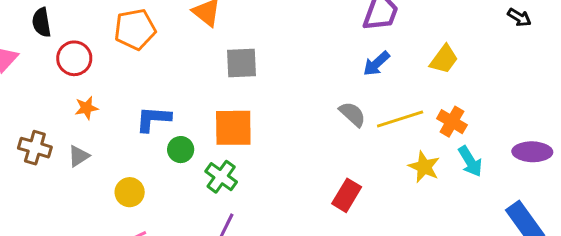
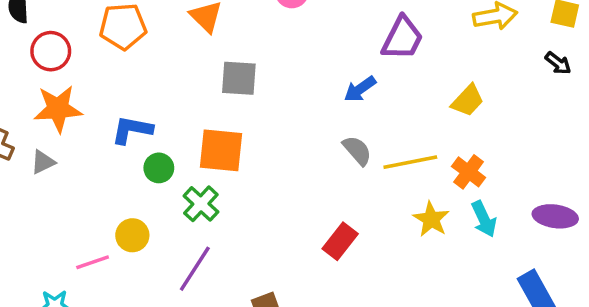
blue arrow: (376, 64) -> (360, 89), moved
orange star: (86, 108) -> (58, 109), size x1.8
yellow circle: (130, 192) -> (132, 235), moved

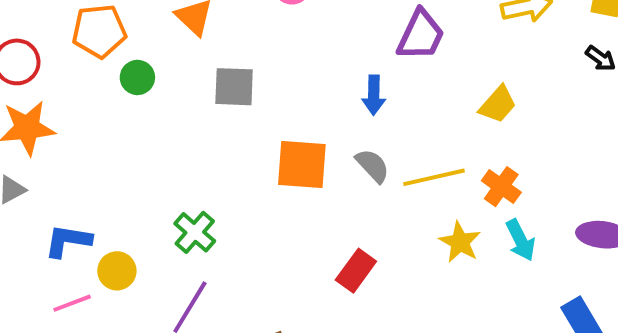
blue arrow: (360, 89) -> (374, 95), turned -52
blue L-shape: (132, 130) -> (68, 241), moved
orange square: (221, 150) -> (302, 165), moved
green circle: (159, 168) -> (137, 77), moved

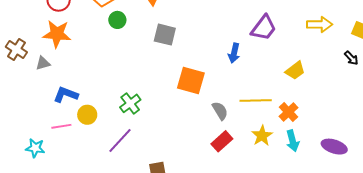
gray semicircle: (373, 166) -> (220, 111), moved
red rectangle: (356, 271) -> (222, 141), moved

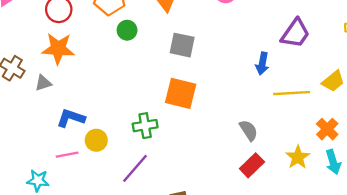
orange square: (191, 80) -> (181, 93), moved
yellow line: (256, 100) -> (292, 93), moved
green cross: (130, 103) -> (145, 126), turned 30

